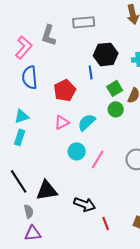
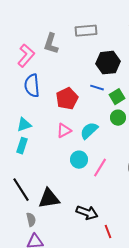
blue line: (91, 72) -> (97, 88), moved, turned -64

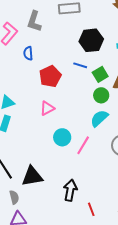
blue semicircle: (32, 86) -> (28, 53), moved, size x0.6
cyan semicircle: (89, 131) -> (99, 118), moved
black arrow: (87, 213) -> (70, 190), turned -100

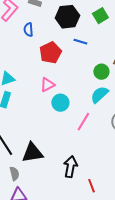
black hexagon: (91, 40) -> (67, 17), moved
green square: (100, 74) -> (100, 16), moved
cyan circle: (62, 137) -> (60, 103), moved

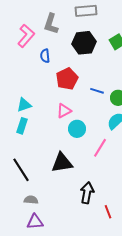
blue line: (80, 42) -> (97, 91), moved
black triangle: (32, 153) -> (62, 163), moved
gray semicircle: (14, 174) -> (31, 200), turned -72

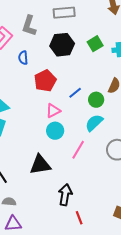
blue line: (97, 91) -> (75, 93), turned -56
pink triangle: (64, 111) -> (53, 111), moved
red line: (108, 212) -> (79, 218), moved

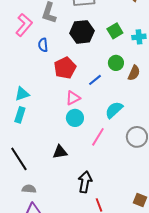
green circle: (96, 100) -> (116, 63), moved
black triangle: (40, 165) -> (60, 152), size x0.7

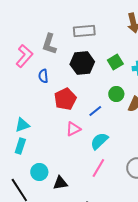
cyan semicircle: (114, 110) -> (99, 141), moved
cyan circle: (75, 118) -> (39, 172), moved

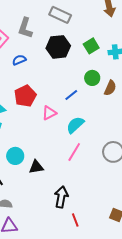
gray rectangle: (84, 31) -> (60, 15), turned 30
blue semicircle: (43, 76) -> (19, 60), turned 72
red pentagon: (65, 99) -> (25, 96), moved

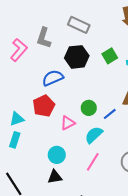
blue semicircle: (19, 60) -> (53, 78), moved, size x1.5
green circle: (92, 78) -> (89, 108), moved
blue line: (71, 95) -> (110, 114), moved
cyan circle: (15, 156) -> (57, 155), moved

